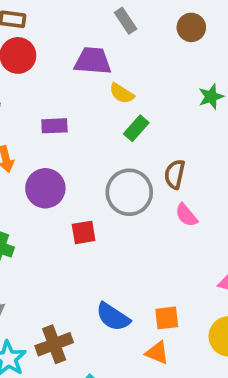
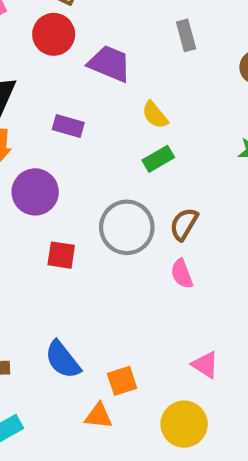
purple trapezoid: (93, 61) -> (109, 64), moved
orange square: (167, 318) -> (122, 381), turned -30
orange triangle: (157, 353) -> (99, 416), turned -35

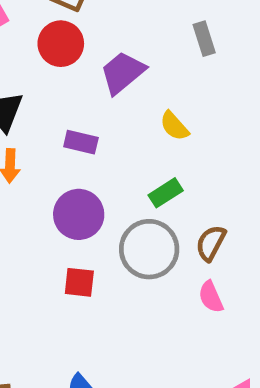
purple trapezoid: (109, 64) -> (123, 73), turned -60
green rectangle: (158, 159) -> (166, 193), moved
purple circle: (35, 192) -> (79, 214), moved

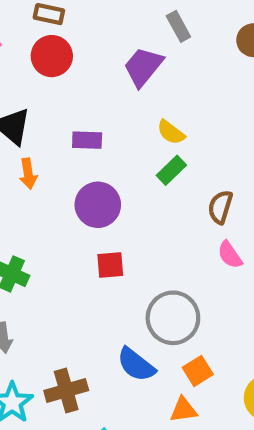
purple trapezoid: (123, 73) -> (143, 67), moved
yellow semicircle: (174, 126) -> (171, 132), moved
gray circle: (149, 249) -> (173, 318), moved

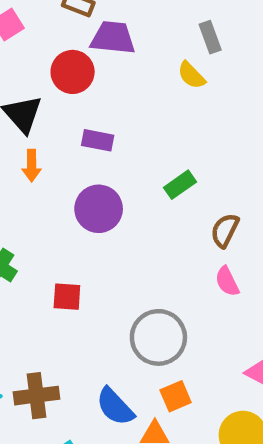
red circle: (52, 56) -> (73, 72), moved
purple trapezoid: (143, 67) -> (113, 38), moved, turned 48
yellow semicircle: (171, 132) -> (191, 75), moved
red square: (110, 265) -> (67, 297), moved
blue semicircle: (136, 365) -> (115, 407), moved

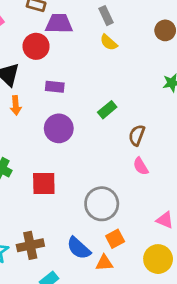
gray rectangle: (210, 37) -> (106, 16), moved
red square: (67, 297) -> (44, 184), size x1.4

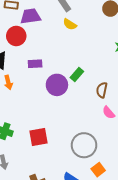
purple circle: (59, 128) -> (57, 85), moved

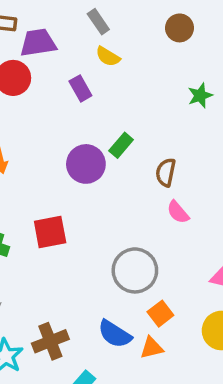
purple rectangle: (35, 64) -> (80, 88), moved, turned 64
red square: (39, 137) -> (50, 232), moved

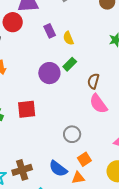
yellow semicircle: (108, 56) -> (68, 38), moved, turned 32
pink semicircle: (178, 212) -> (98, 104), size x1.5
gray circle: (135, 270) -> (72, 134), size x0.7

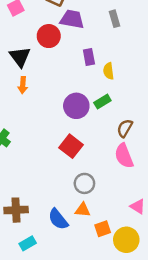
red square: (27, 109) -> (71, 146), moved, turned 30
orange square: (84, 159) -> (103, 229), moved
orange triangle: (78, 178) -> (83, 210), moved

